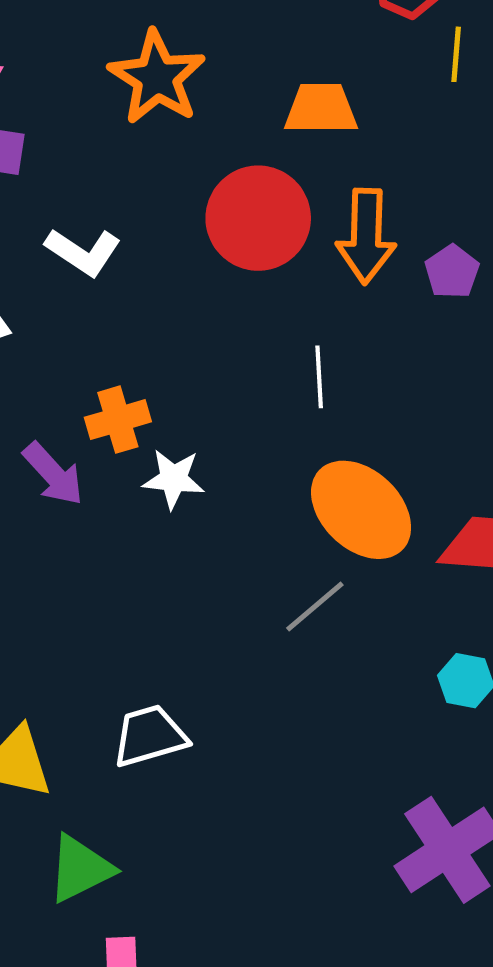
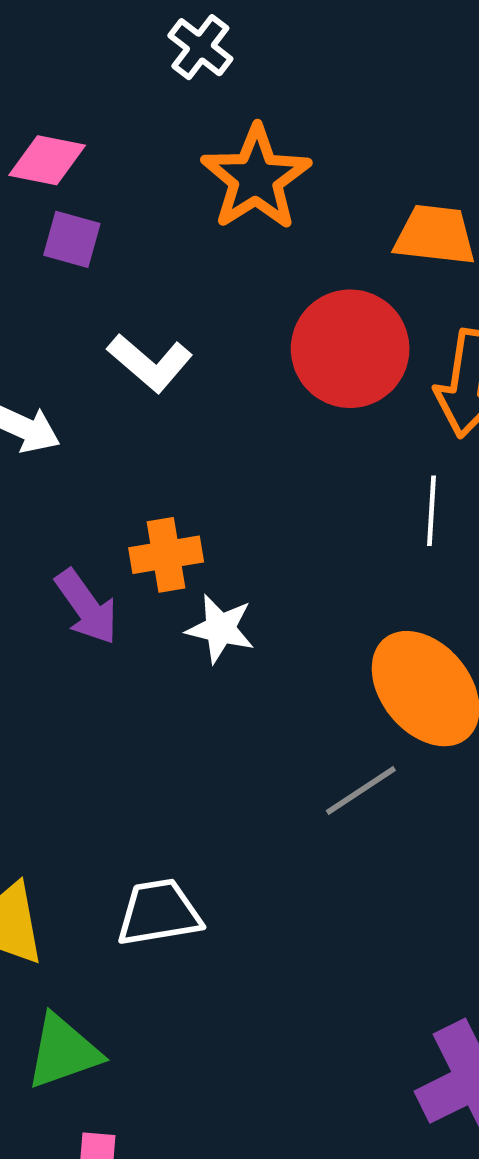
white line: (319, 377) -> (432, 511), moved

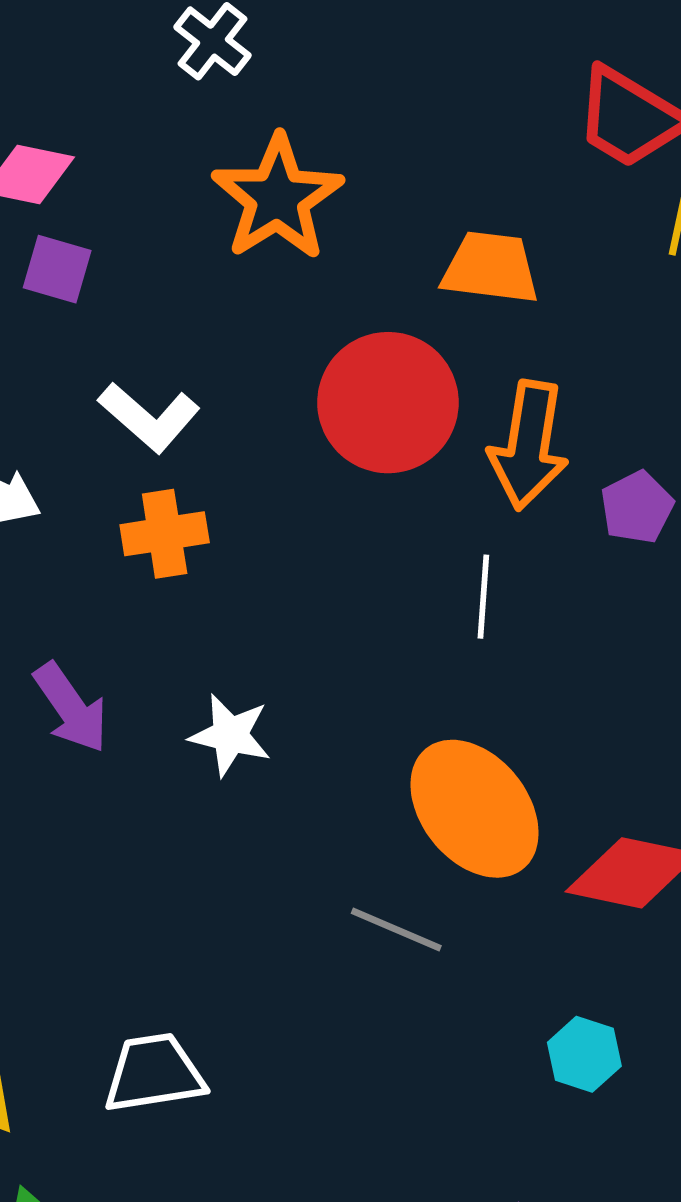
orange cross: (166, 555) -> (165, 534), moved
gray line: (361, 790) -> (396, 929), turned 56

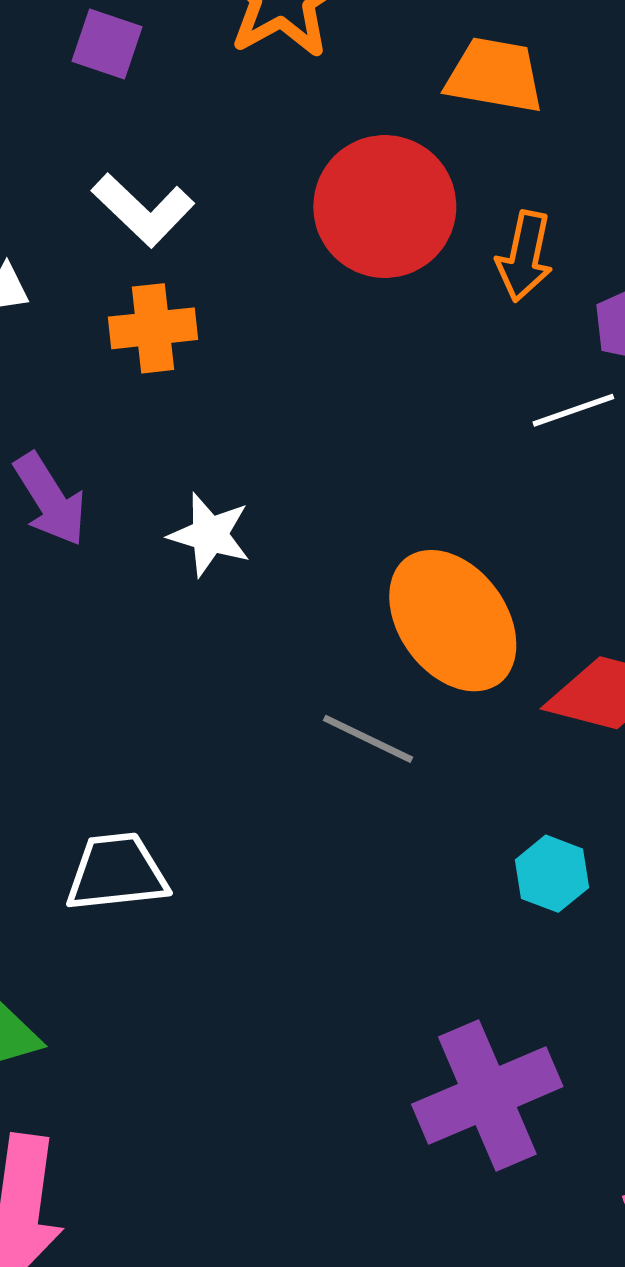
purple square: (57, 269) -> (107, 44), moved
orange arrow: (529, 445) -> (525, 256), size x0.7
white line: (483, 597) -> (573, 410), moved, turned 64

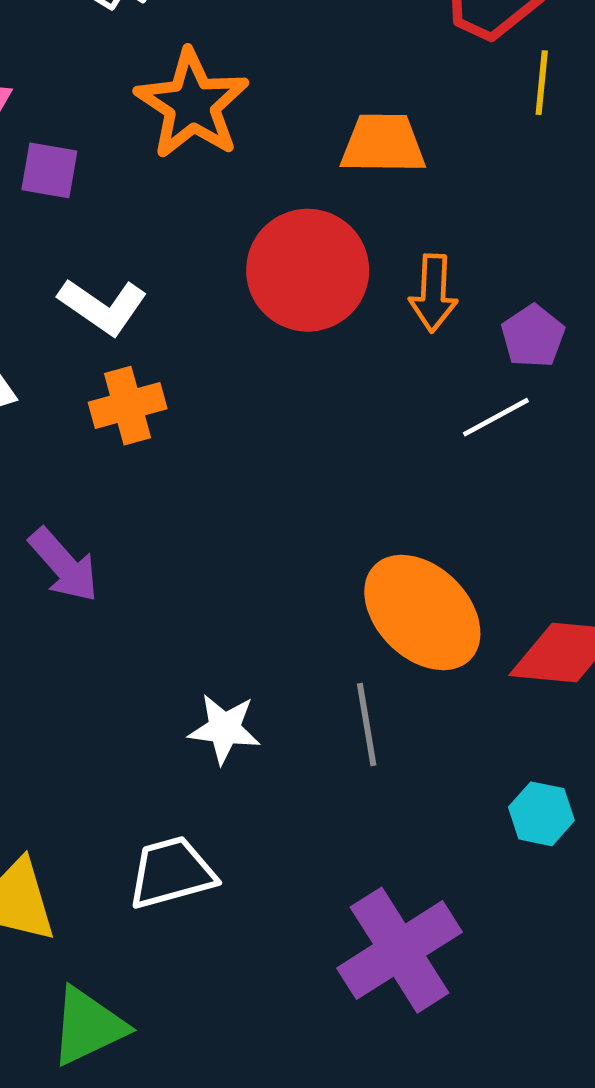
white star: (210, 535) -> (224, 729), moved
gray line: (368, 739) -> (367, 725), turned 64
purple cross: (487, 1095) -> (400, 950), moved

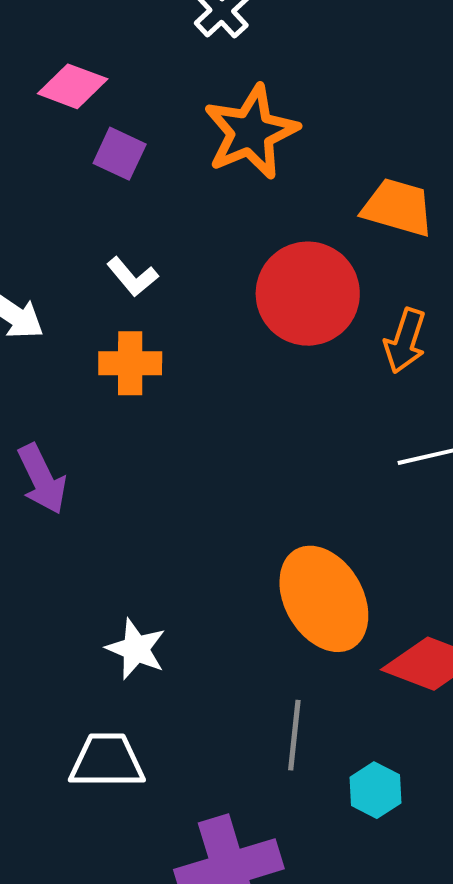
white L-shape: (103, 306) -> (132, 277), size x0.7
gray line: (367, 725) -> (294, 735), moved
white trapezoid: (172, 873) -> (107, 761), moved

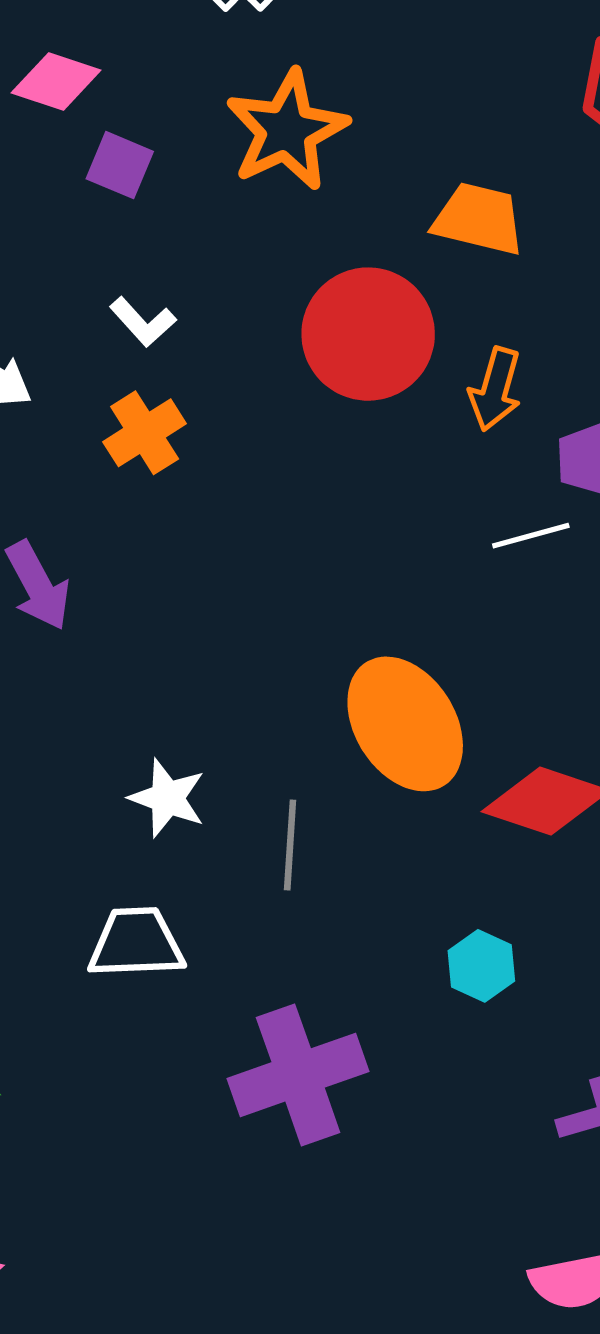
orange cross: (130, 363) -> (145, 433), turned -30
gray line: (294, 735) -> (290, 845), moved

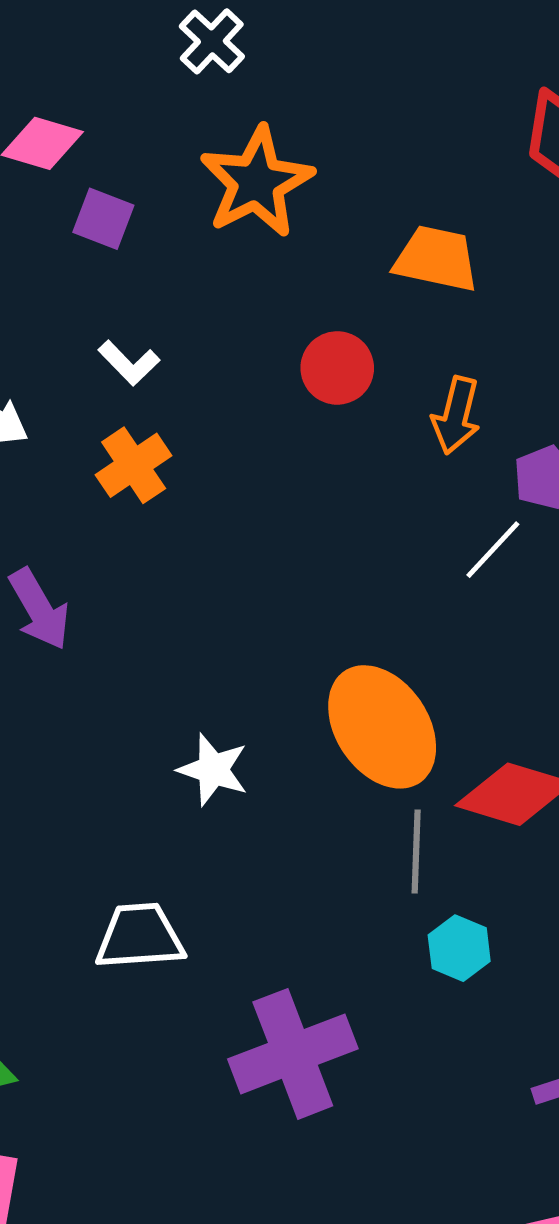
red circle: (368, 334) -> (337, 368), size x0.6
white line: (531, 536) -> (493, 550), turned -30
white star: (167, 798) -> (213, 770), moved
gray line: (290, 845) -> (416, 851), moved

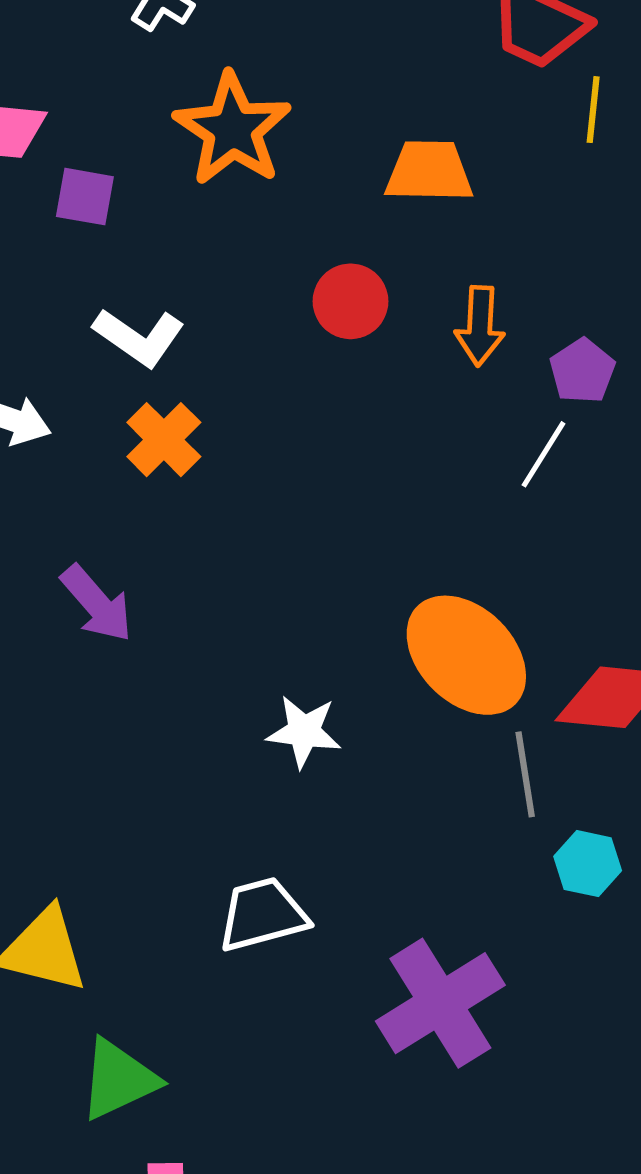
white L-shape: (129, 363) -> (139, 337), size x1.4

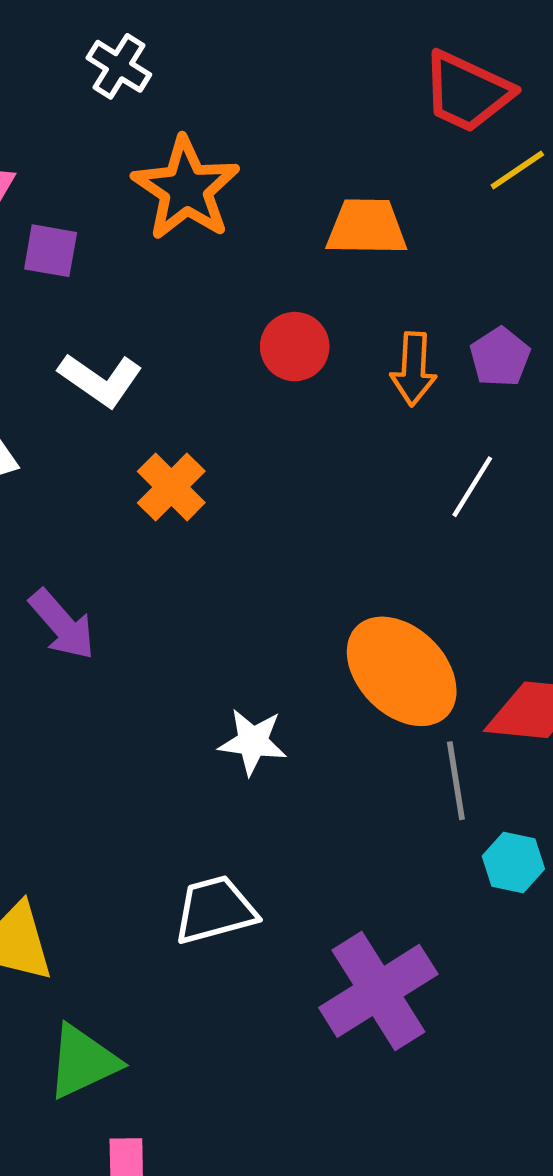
yellow line: (593, 110) -> (517, 170), turned 50
purple pentagon: (582, 371) -> (500, 357), moved
orange cross: (164, 440) -> (171, 487), moved

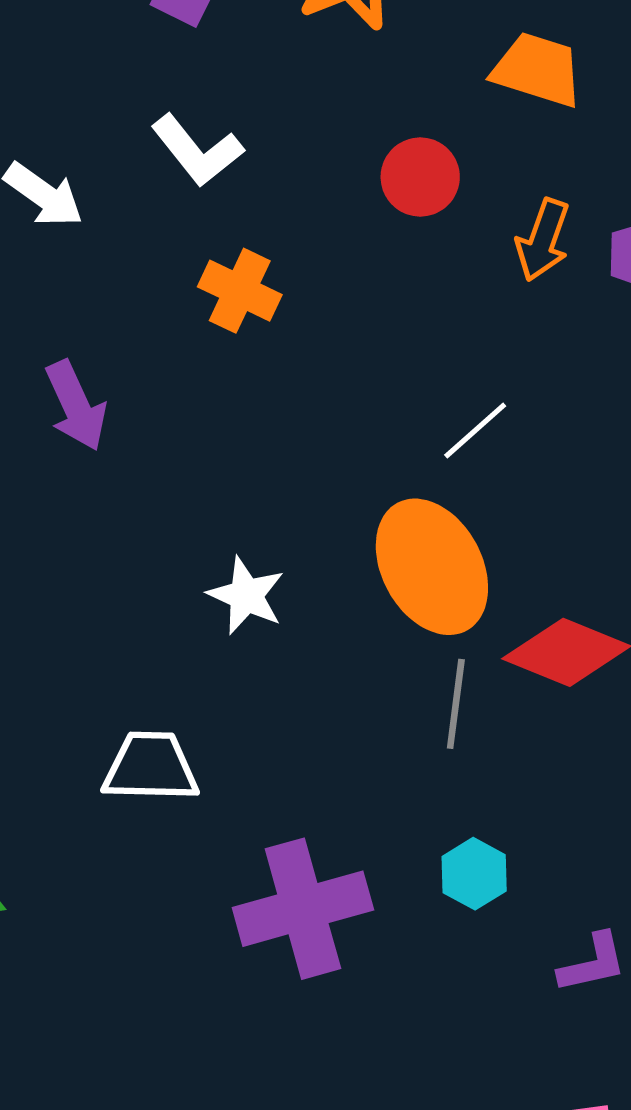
orange cross: (171, 487) -> (240, 291), turned -36
white line: (472, 487) -> (475, 430), moved
cyan hexagon: (513, 863) -> (474, 874), moved

